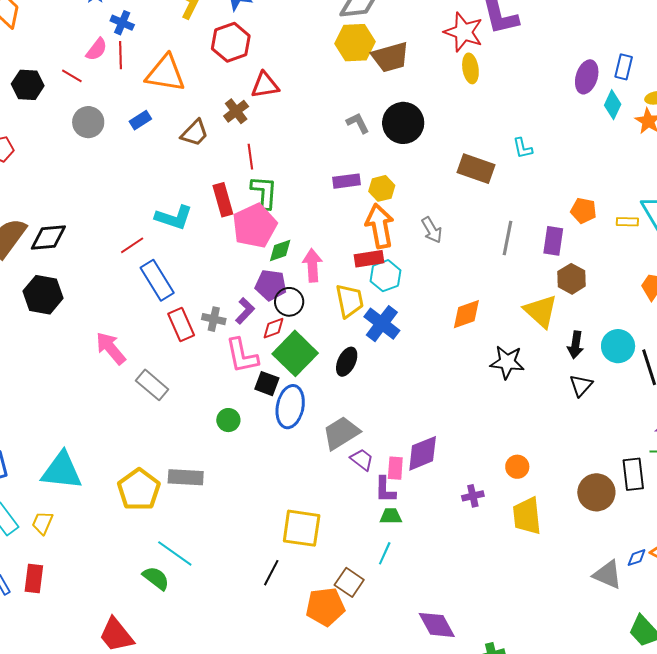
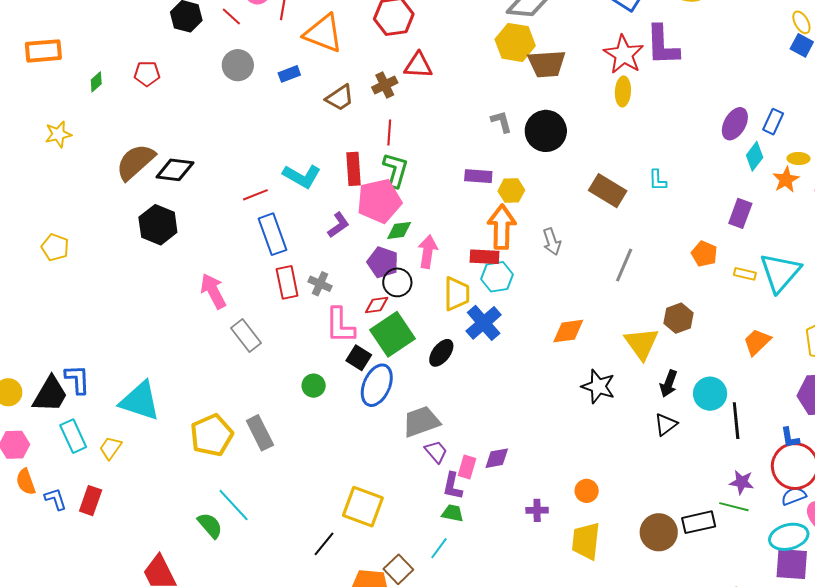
purple rectangle: (553, 241) -> (740, 213), moved
purple L-shape: (245, 311) -> (338, 225), moved
purple diamond: (423, 453) -> (497, 458), size x0.7
black rectangle: (633, 474) -> (699, 522), turned 72
gray rectangle: (186, 477) -> (260, 433), turned 48

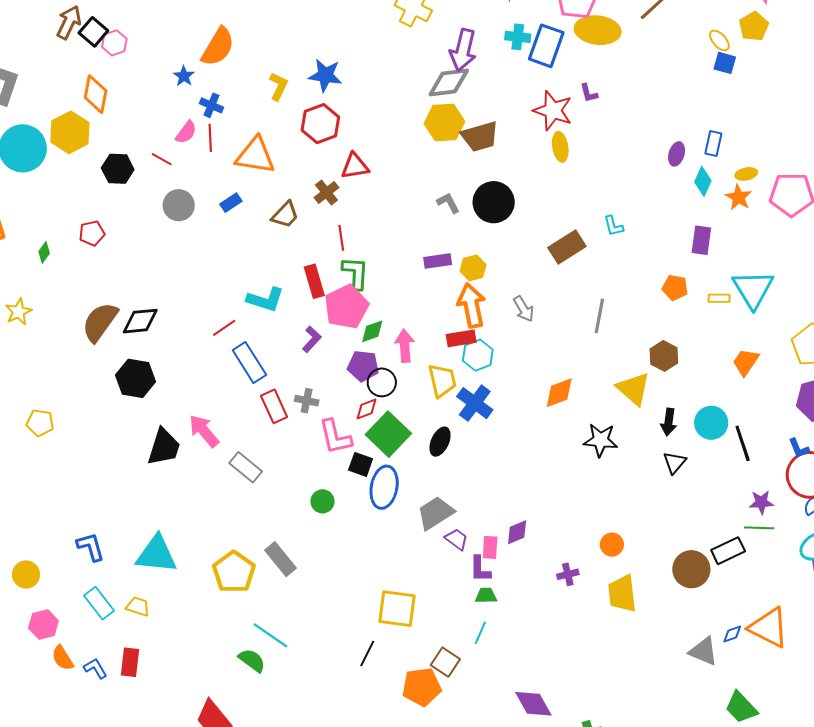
purple L-shape: (662, 45) -> (589, 93), size x0.5
purple ellipse: (735, 124) -> (677, 154), size x0.7
brown rectangle: (608, 191) -> (567, 247), turned -51
black trapezoid: (50, 394) -> (164, 447), moved
yellow trapezoid: (110, 448) -> (138, 606), turned 85

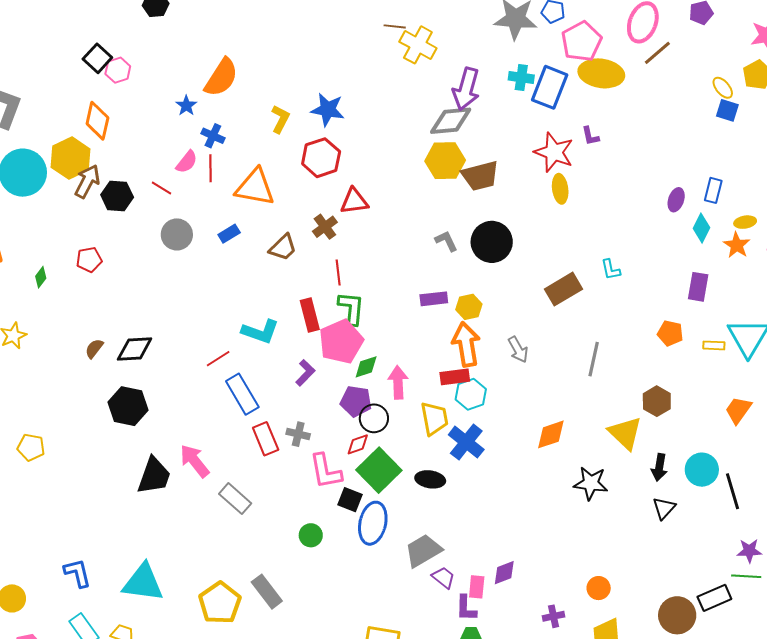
brown arrow: (69, 22) -> (87, 181), moved
brown semicircle: (100, 322) -> (94, 349), size x0.5
black ellipse: (440, 442) -> (430, 479), turned 72

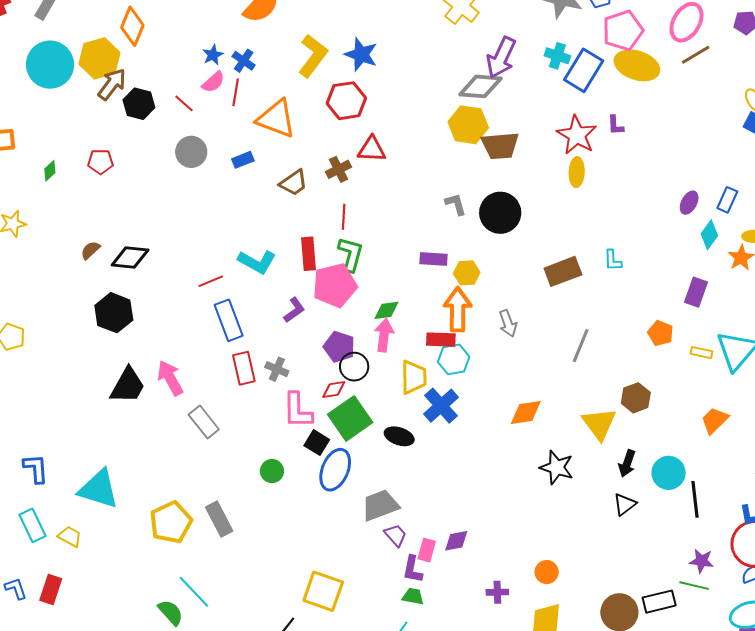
blue star: (186, 106) -> (213, 55), moved
yellow L-shape: (280, 119) -> (313, 56), size x1.5
green diamond: (366, 367) -> (386, 310), moved

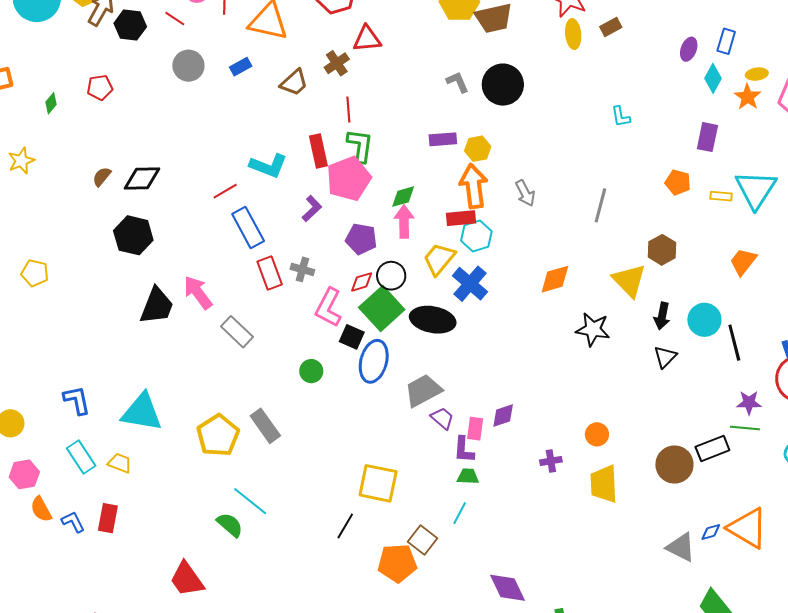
brown rectangle: (563, 271) -> (611, 27), moved, size x0.6
black circle: (354, 367) -> (391, 276), moved
yellow trapezoid: (414, 377) -> (439, 259), turned -132
pink L-shape: (298, 410) -> (328, 308), turned 36
black ellipse: (399, 436) -> (433, 320), size x1.5

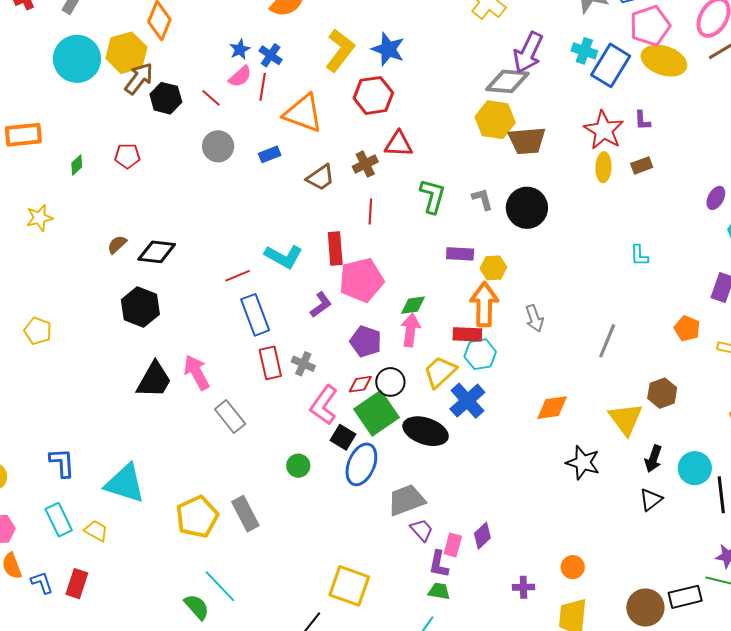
green L-shape: (360, 146) -> (432, 196), moved
purple diamond: (503, 416) -> (482, 536), turned -32

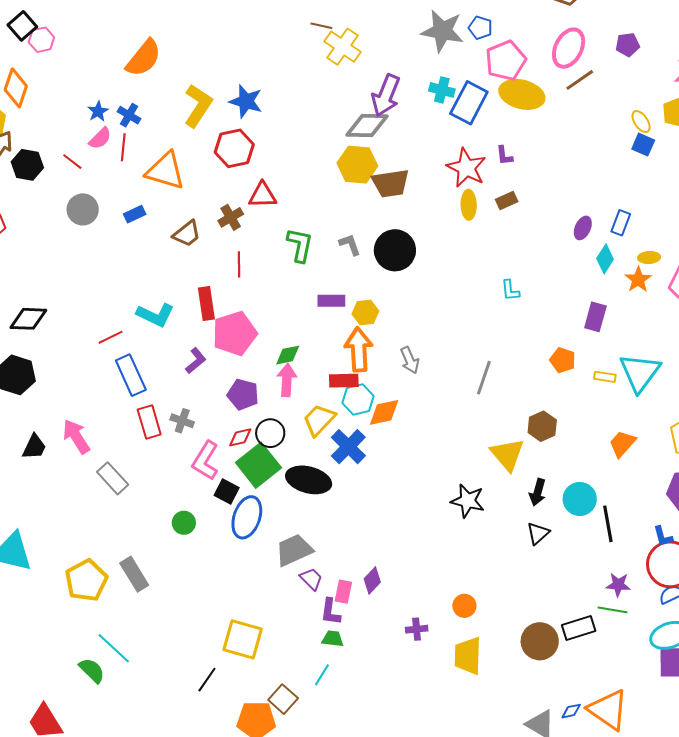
black trapezoid: (154, 380) -> (34, 447), size x0.7
orange diamond: (552, 408) -> (384, 412), moved

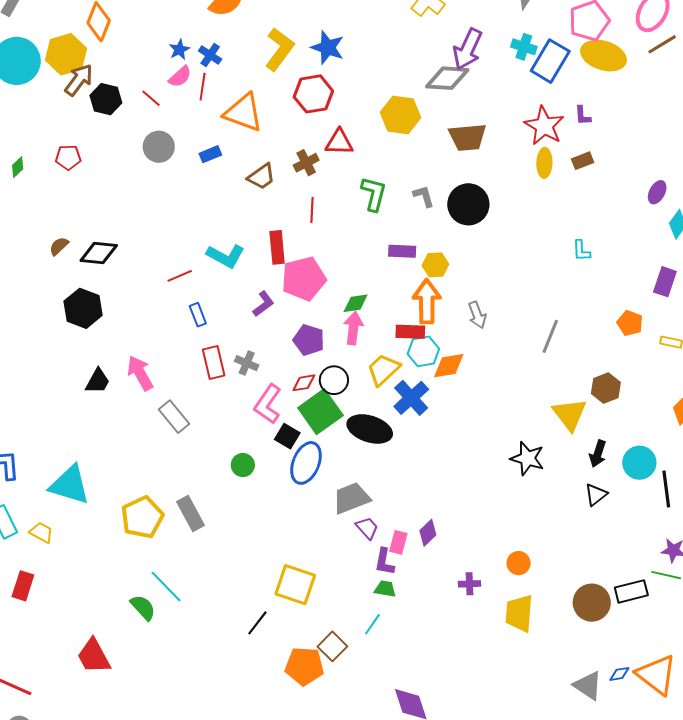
yellow hexagon: (357, 165) -> (400, 115), moved
blue rectangle: (131, 375) -> (198, 315), size x0.6

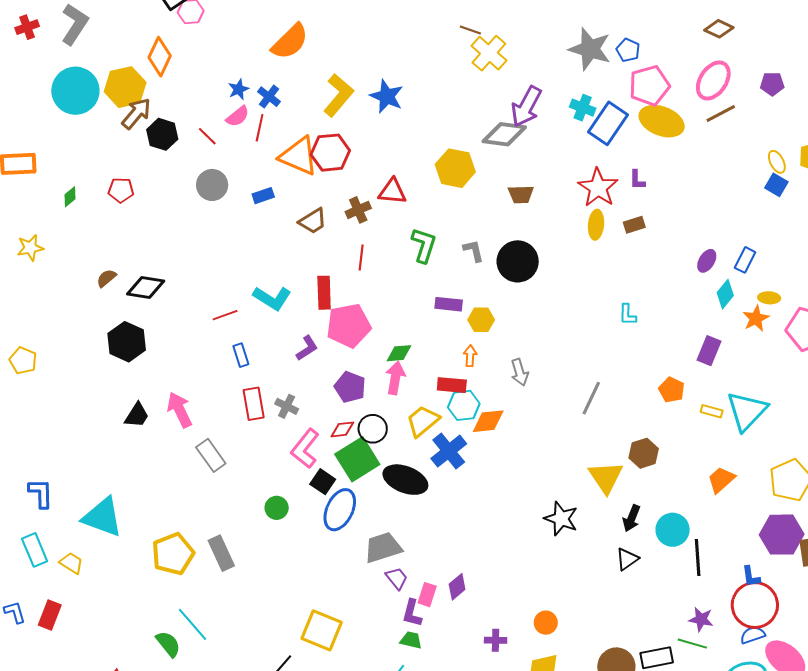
red hexagon: (313, 94) -> (330, 153), moved
brown trapezoid: (468, 137) -> (521, 194), size x0.7
orange arrow: (427, 301) -> (470, 356), size x0.5

